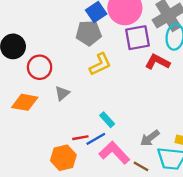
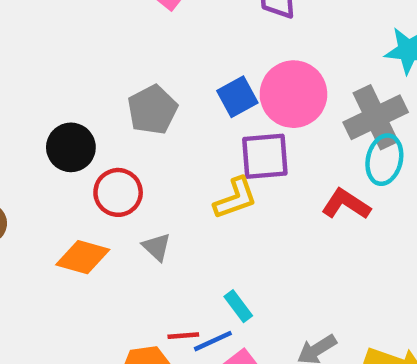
gray pentagon: (89, 33) -> (152, 110), moved, turned -30
purple square: (137, 38) -> (265, 156), moved
gray triangle: (62, 93) -> (157, 247), turned -42

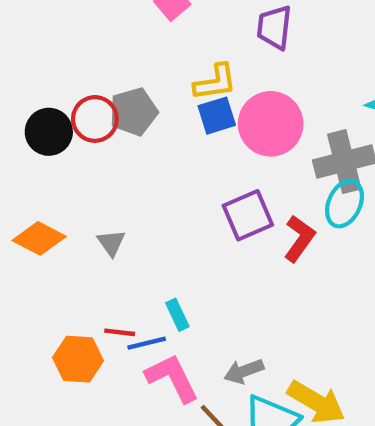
purple square: (265, 156) -> (248, 215), moved, turned -30
red circle: (118, 192) -> (95, 119), moved
yellow L-shape: (235, 198) -> (215, 82), moved
red L-shape: (346, 204) -> (299, 239), turned 81

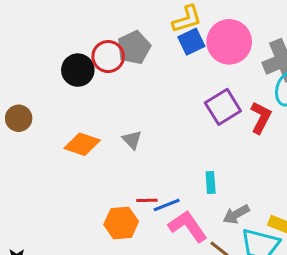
cyan rectangle: (177, 315) -> (211, 182), moved, turned 30

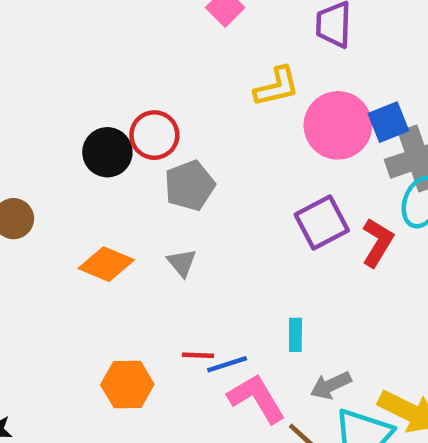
blue square: (191, 42) -> (388, 122), moved
gray pentagon: (134, 48) -> (190, 186), moved
orange hexagon: (121, 223) -> (127, 385), moved

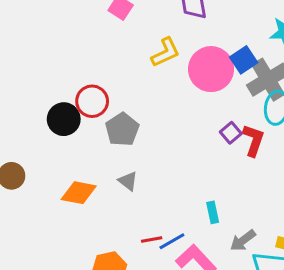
purple square: (322, 222) -> (231, 133), moved, size x0.6

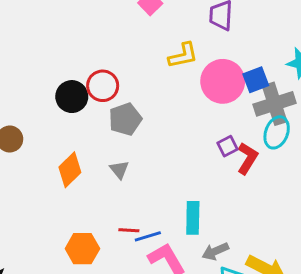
orange diamond: (79, 193) -> (70, 170), turned -68
cyan rectangle: (213, 212) -> (193, 218), size x1.5

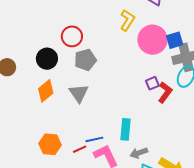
yellow L-shape: (183, 55) -> (127, 20), turned -50
black circle: (72, 97) -> (47, 59), moved
gray triangle: (119, 170) -> (79, 93), size x1.5
red line: (129, 230) -> (80, 149), moved, turned -32

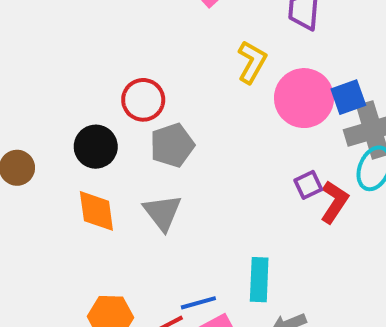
orange diamond: (46, 91) -> (96, 211), turned -55

